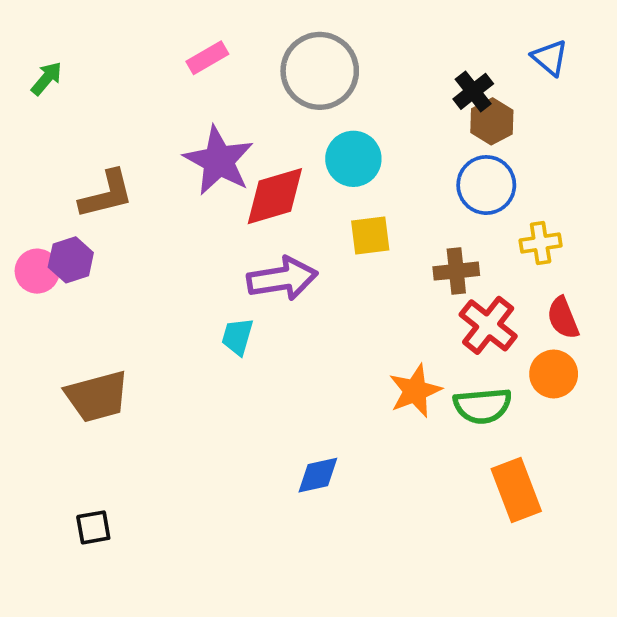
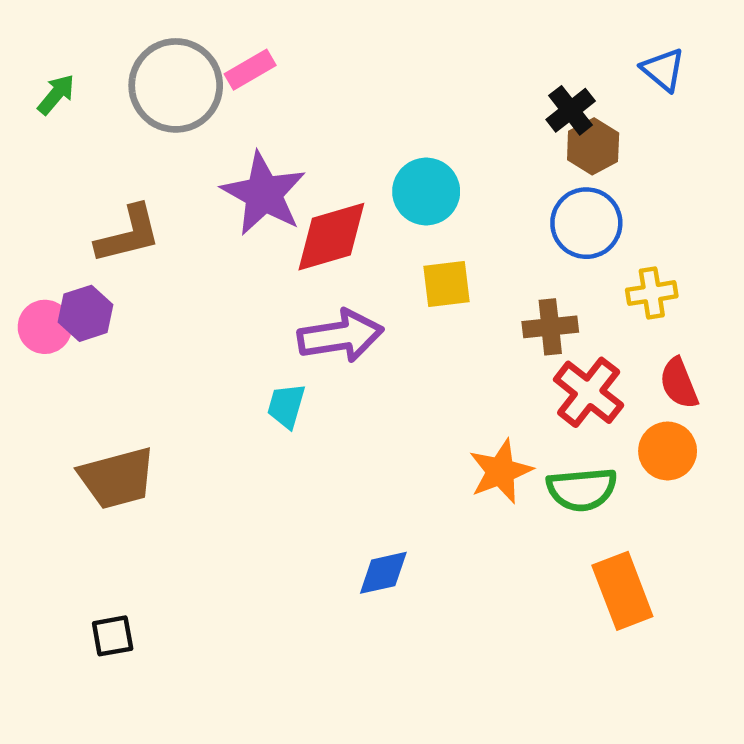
gray circle: (320, 71) -> (176, 85), moved

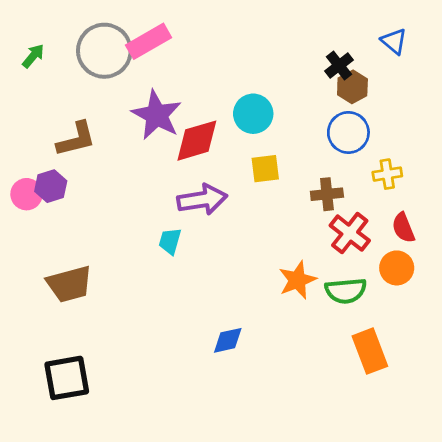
pink rectangle: (250, 70) -> (149, 41), size x1.5
black square: (113, 636) -> (67, 378), size x1.8

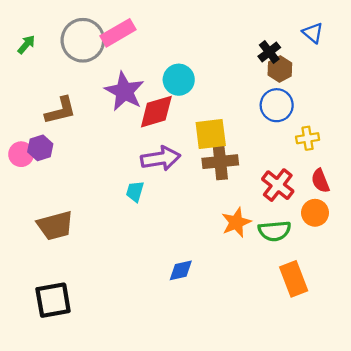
cyan circle: (253, 114) -> (179, 80), moved
yellow square: (265, 169) -> (211, 134), size x1.4
brown cross: (327, 194) -> (220, 162), moved, size x1.4

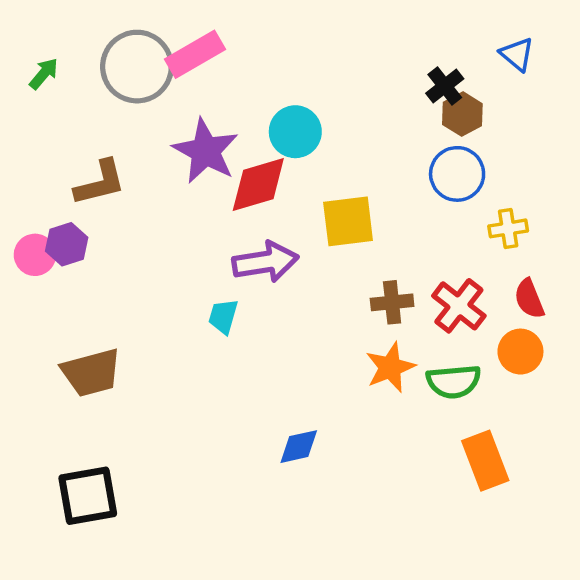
brown cross: (220, 162) -> (392, 302), moved, size x0.7

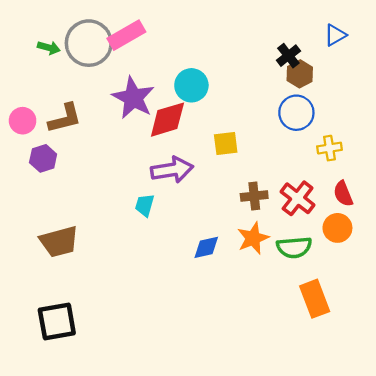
blue triangle: (517, 54) -> (335, 35), turned 50
green arrow: (44, 74) -> (49, 48), moved, turned 65
yellow square: (348, 221) -> (226, 144), size x0.7
pink circle: (35, 255) -> (23, 121), moved
blue diamond: (299, 447) -> (206, 247), moved

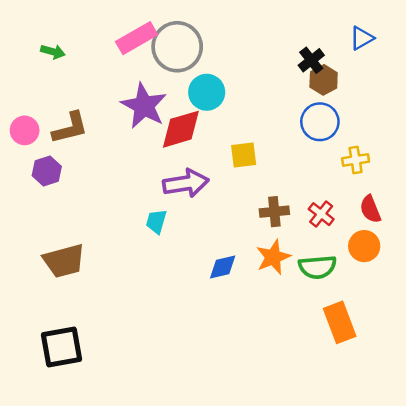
gray circle: (89, 43) -> (177, 47), moved
red cross: (298, 198) -> (321, 214), size x0.7

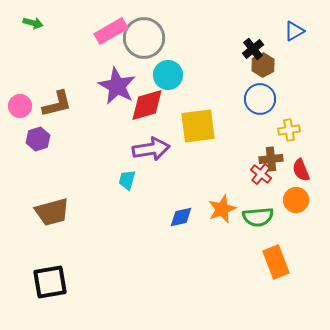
green arrow: (53, 52) -> (33, 23), moved
yellow square: (244, 155) -> (198, 126), size x1.6
brown cross: (274, 212) -> (271, 159), moved

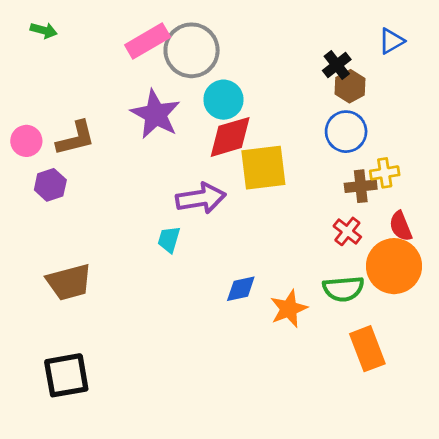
red diamond: (147, 105) -> (230, 137), moved
brown cross: (271, 159) -> (361, 186), moved
orange circle: (296, 200) -> (394, 266), size x1.6
orange star: (222, 209) -> (289, 309), moved

